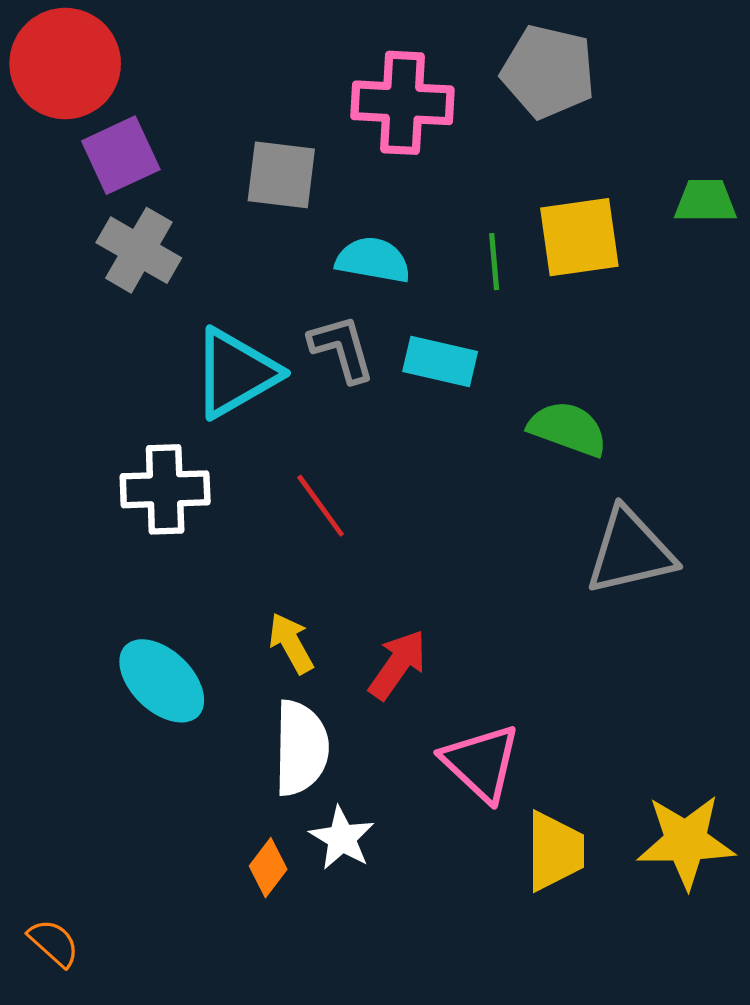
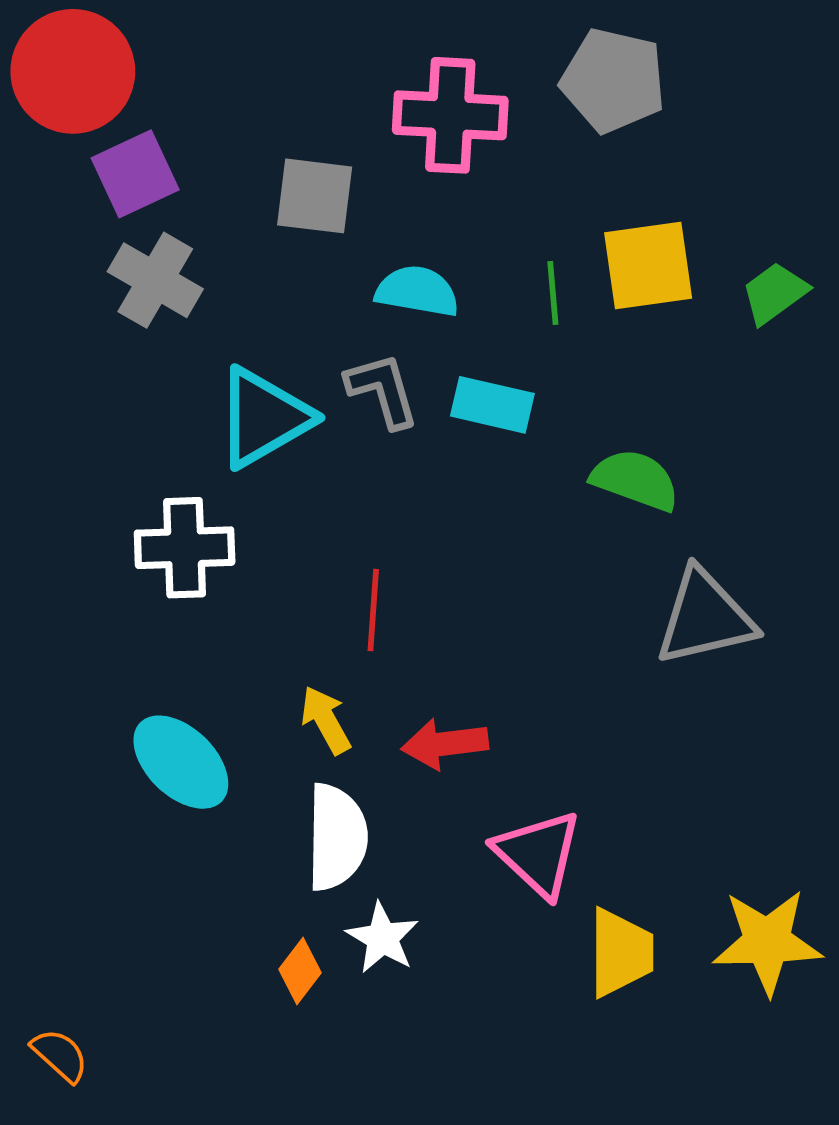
green trapezoid: (705, 201) -> (775, 293), moved, turned -36
red line: (321, 506) -> (373, 610), moved, turned 40
red arrow: (398, 665) -> (445, 744), turned -132

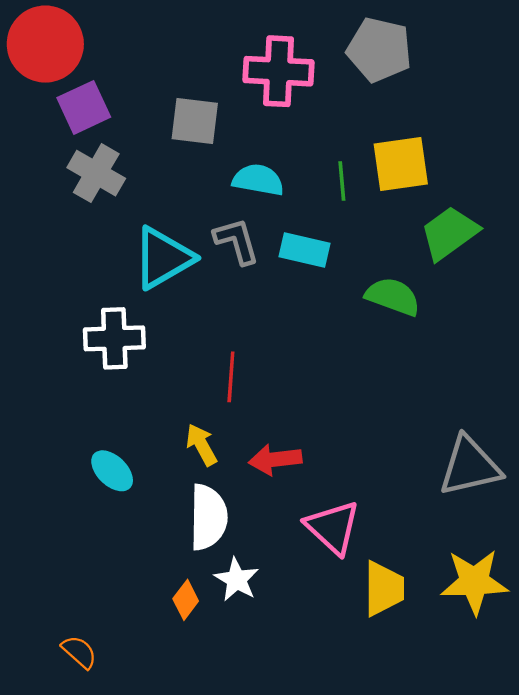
green trapezoid: (775, 293) -> (449, 233), moved, size x1.4
gray triangle: (705, 617) -> (470, 466), moved
cyan ellipse: (181, 762) -> (112, 471), size x0.7
orange semicircle: (60, 1055) -> (79, 652), moved

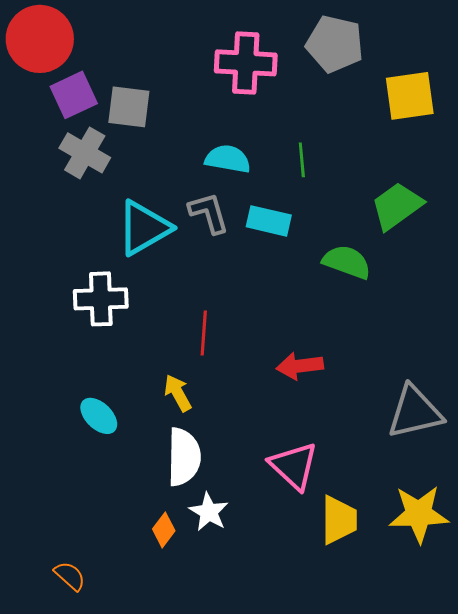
gray square: (195, 121) -> (129, 107), moved
yellow square: (401, 164) -> (410, 96), moved
red arrow: (275, 459) -> (300, 366), moved

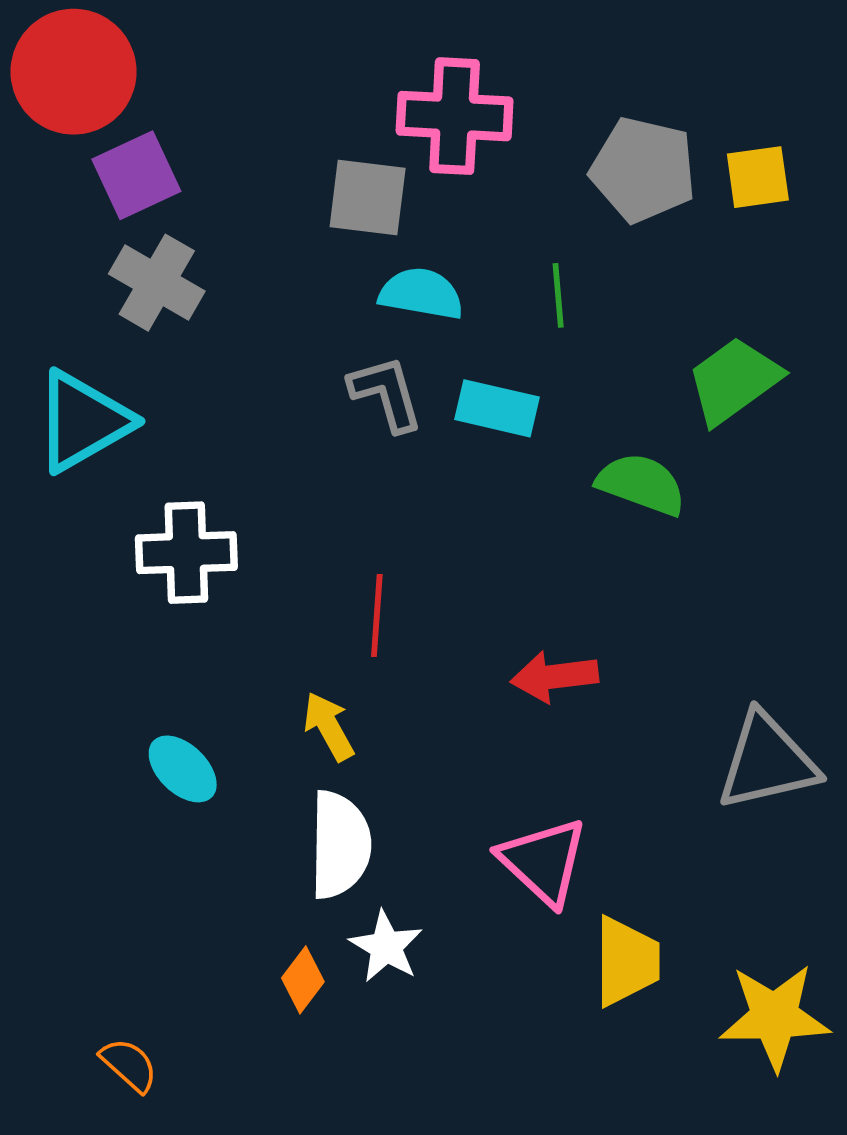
gray pentagon: (335, 44) -> (643, 170), moved
yellow square: (410, 96) -> (758, 177), size x0.7
gray square: (129, 107) -> (368, 197), moved
cyan triangle: (144, 228) -> (83, 421), moved
yellow star: (419, 514) -> (775, 1017), moved

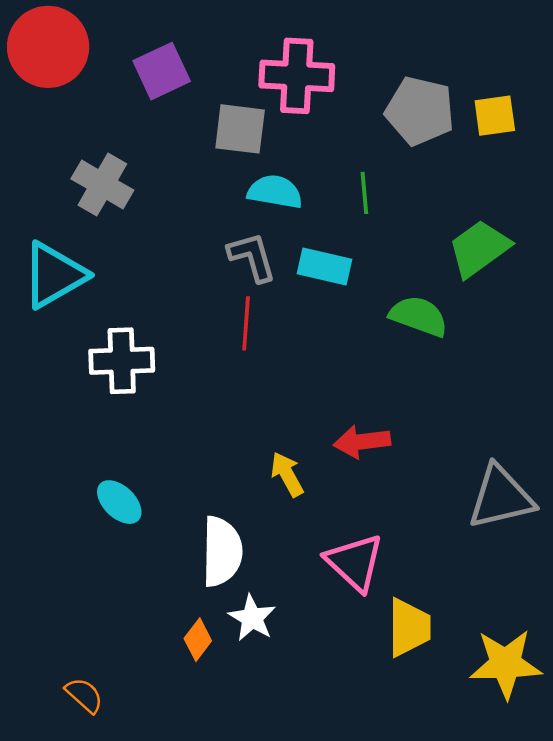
purple square: (136, 175) -> (162, 71), moved
red line: (377, 615) -> (246, 323), moved
yellow arrow: (329, 726) -> (287, 474), moved

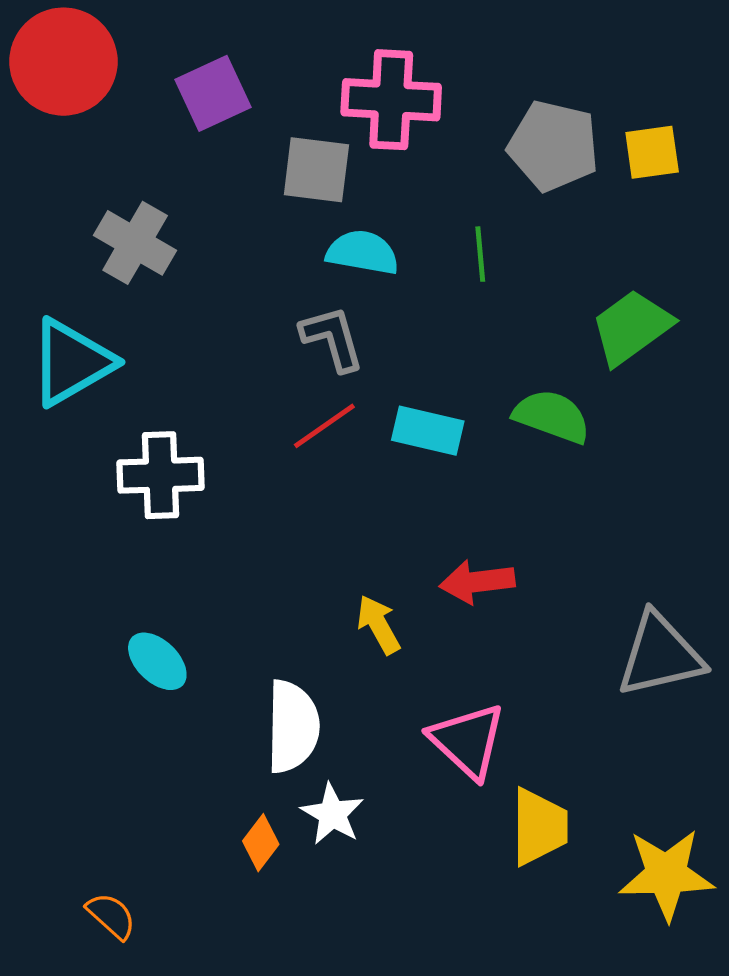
cyan rectangle: (325, 267) -> (428, 431), moved
red line: (246, 323) -> (324, 426), turned 51

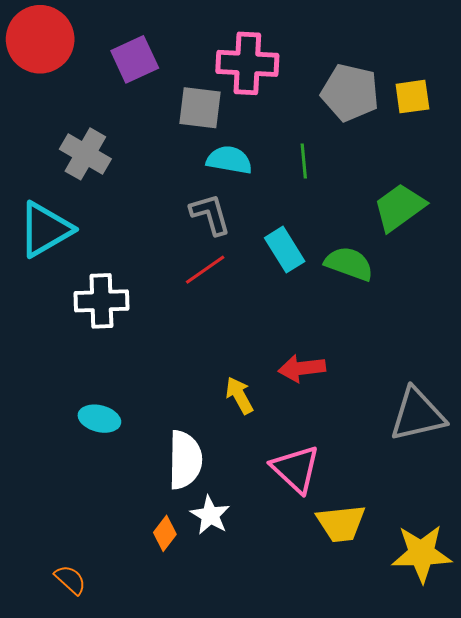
cyan rectangle: (428, 431) -> (285, 250), moved, turned 45
cyan ellipse: (157, 661) -> (99, 419), turned -30
yellow trapezoid: (539, 827) -> (341, 523), turned 84

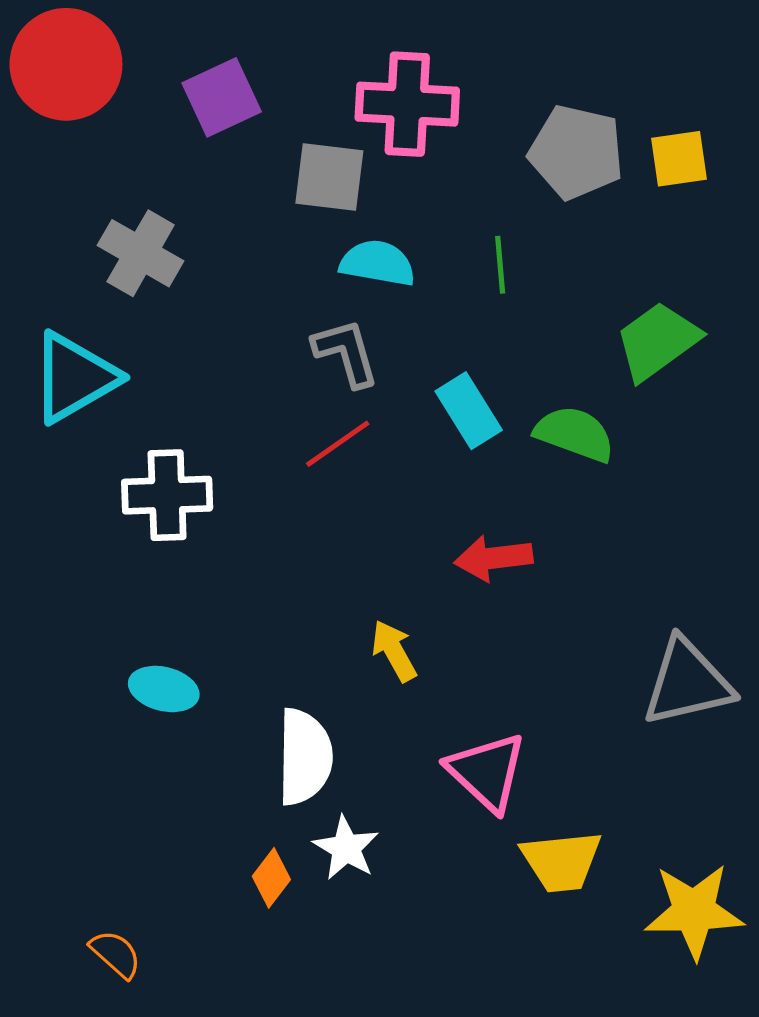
red arrow: (302, 368) -> (493, 558), moved

